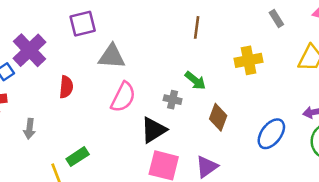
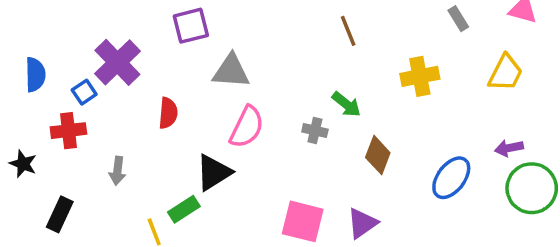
brown line: (197, 27) -> (348, 31), turned -30
black triangle: (154, 130) -> (214, 172), moved

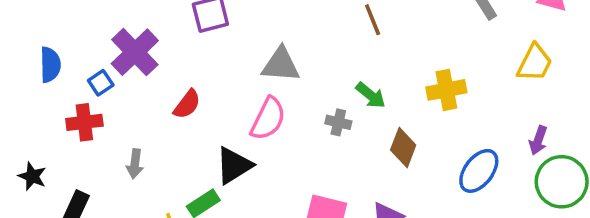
gray triangle: (231, 71) -> (281, 65), moved
yellow cross: (420, 76) -> (446, 90), moved
red semicircle: (168, 113) -> (187, 104), turned 32
purple arrow: (509, 148) -> (538, 140), turned -60
black star: (23, 164) -> (32, 176), moved

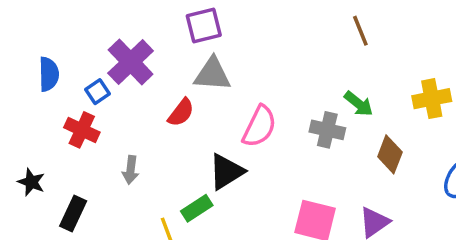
gray triangle: (281, 65) -> (212, 74), moved
red cross: (84, 122) -> (82, 130), turned 32
gray cross: (338, 122) -> (327, 130), size x1.4

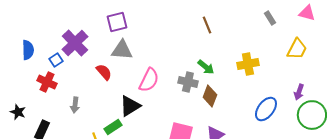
red semicircle: (181, 112) -> (104, 72), turned -78
brown diamond: (390, 154) -> (210, 96), moved

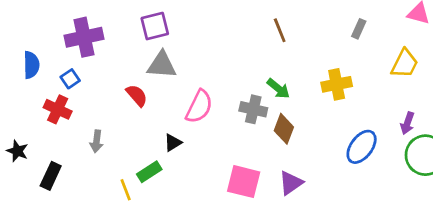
gray rectangle: (270, 18) -> (359, 29), moved, turned 56
purple cross: (75, 43) -> (84, 37), moved, turned 32
black triangle: (130, 106) -> (173, 143), size x0.6

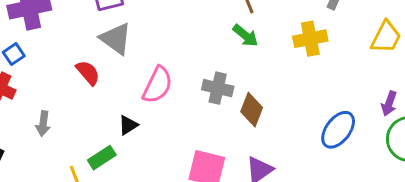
gray triangle: (162, 65) -> (116, 39), turned 32
yellow cross: (337, 84) -> (310, 39), moved
green arrow: (278, 89) -> (245, 36), moved

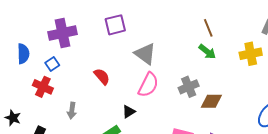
gray triangle: (116, 39) -> (145, 54), moved
gray cross: (218, 88) -> (189, 87), turned -36
brown diamond: (252, 110) -> (211, 101), turned 70

